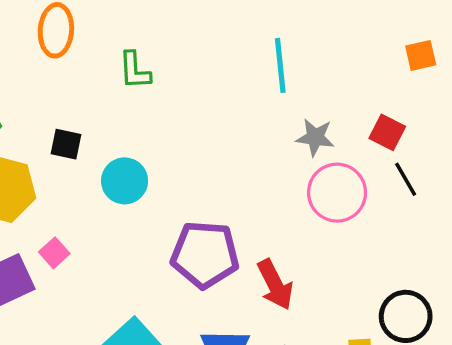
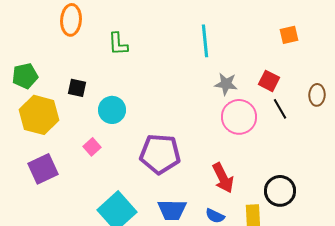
pink square: (54, 253) -> (92, 147), moved
red arrow: (275, 285) -> (223, 178), moved

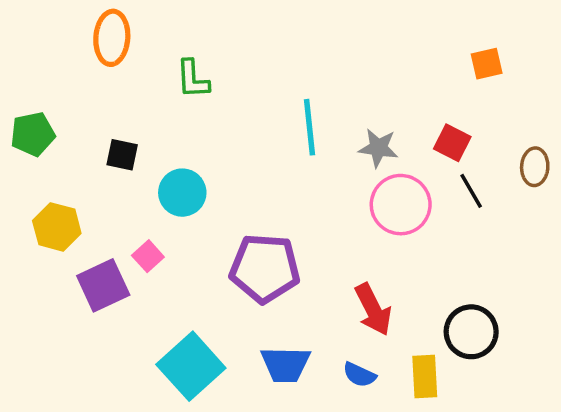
cyan line: (205, 41) -> (310, 127), moved
yellow hexagon: (39, 115) -> (57, 227), moved, size x0.7
purple square: (43, 169) -> (103, 285), moved

